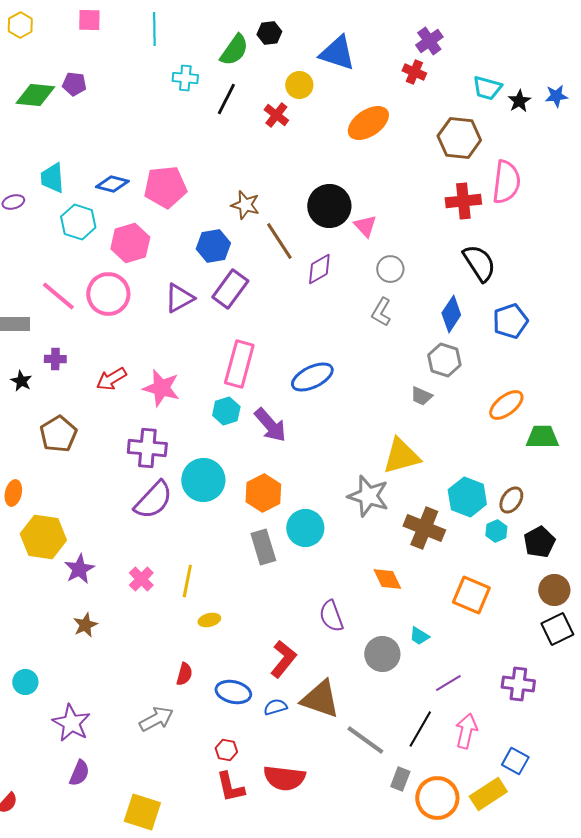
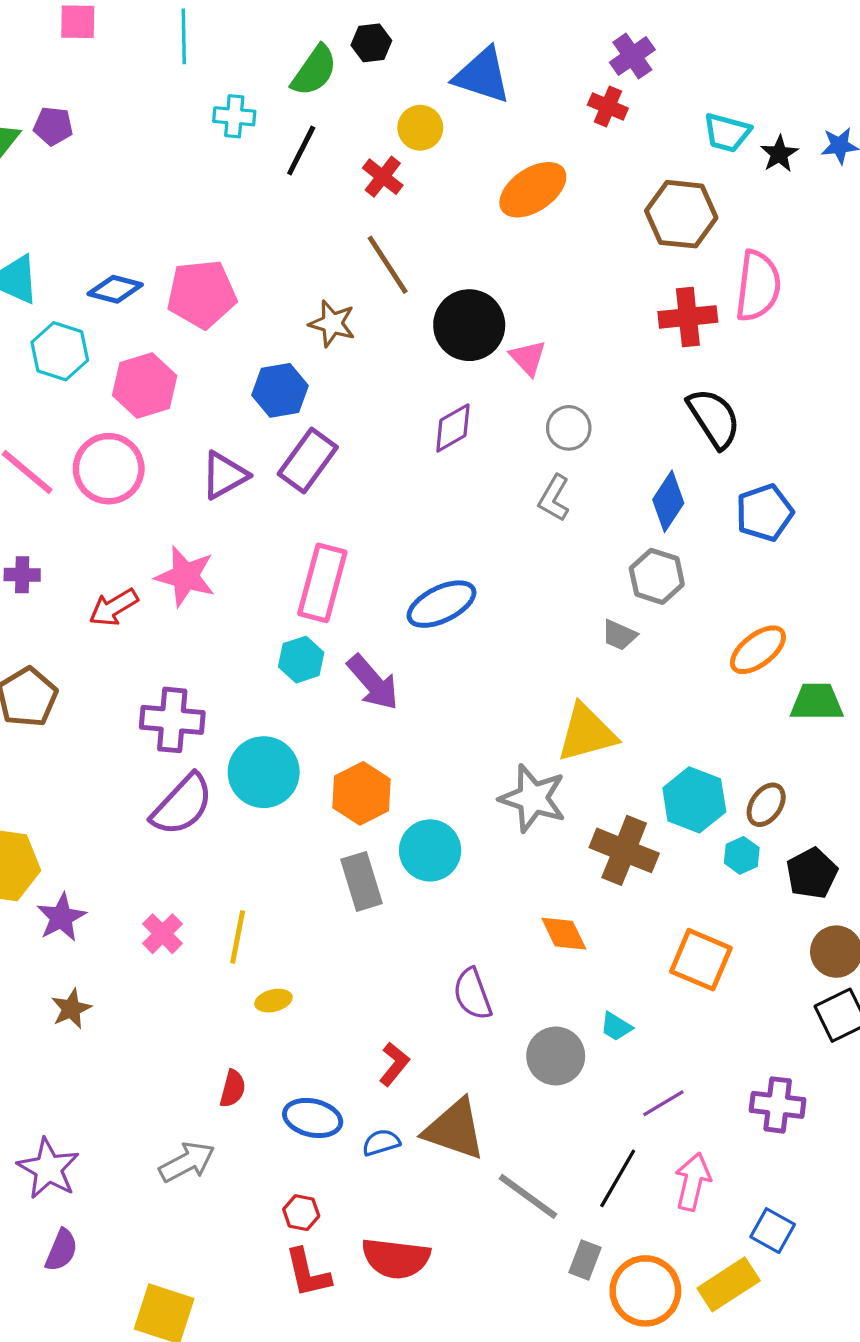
brown line: (279, 241) -> (388, 265), moved
pink star: (161, 388) -> (185, 576), moved
red L-shape: (283, 659) -> (394, 1064), size x0.7

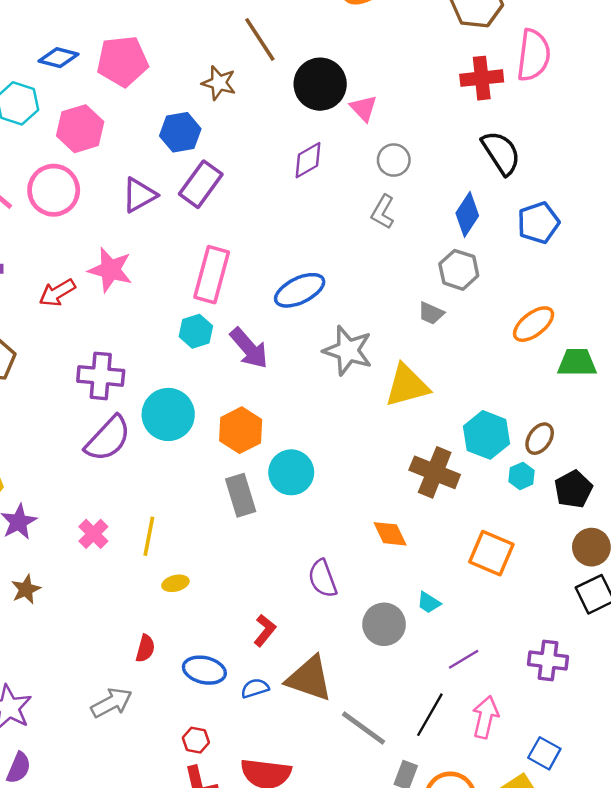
gray star: (533, 798) -> (348, 351), moved

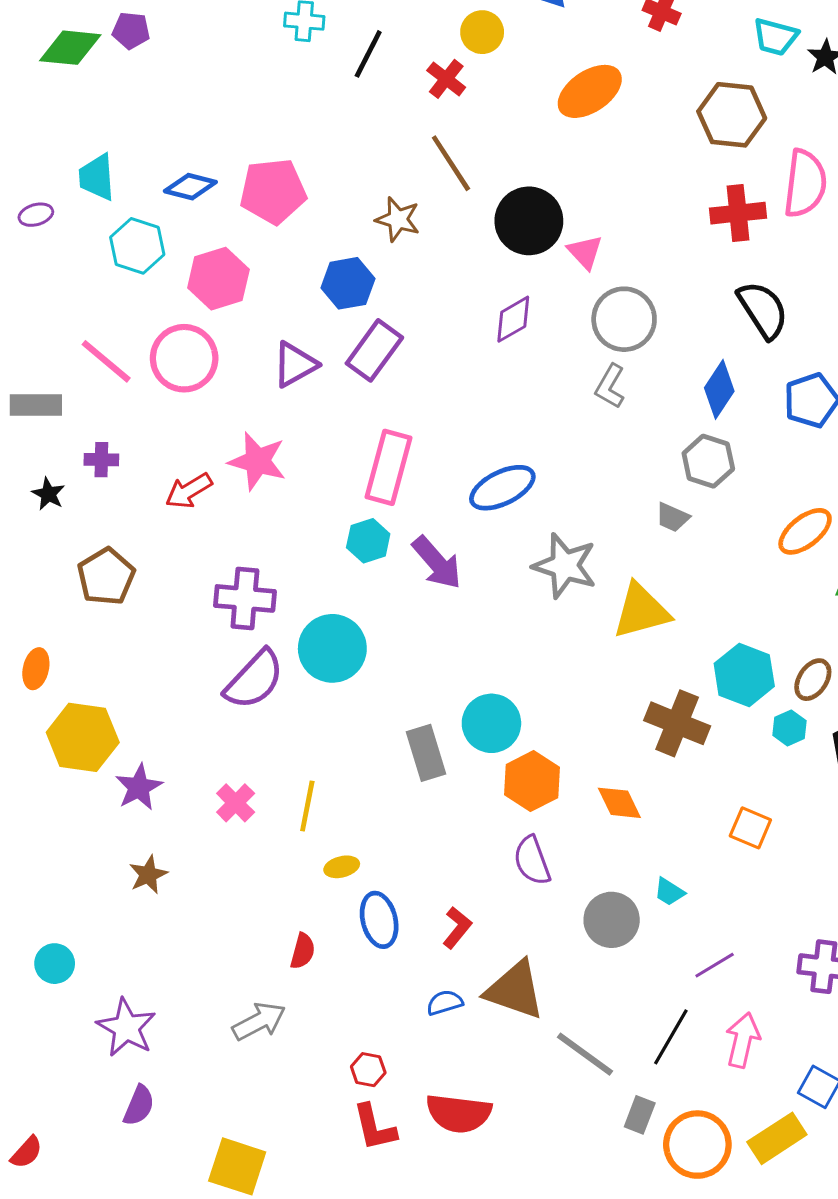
gray circle: (394, 160) -> (624, 319), size x1.5
orange hexagon: (241, 430) -> (532, 781), moved
orange square: (491, 553) -> (750, 828), size x0.7
blue ellipse: (204, 670) -> (379, 920), moved, turned 63

